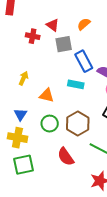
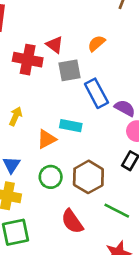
red cross: (33, 36) -> (28, 60), size x1.5
cyan rectangle: (76, 84) -> (71, 126), moved
orange triangle: (47, 95) -> (47, 139), turned -42

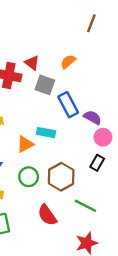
gray square: (70, 70) -> (45, 85), turned 30

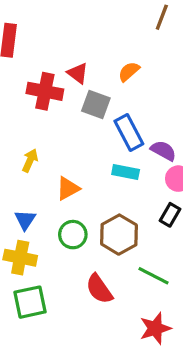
cyan rectangle: (46, 133) -> (126, 172), moved

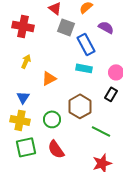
red cross: (45, 91) -> (23, 26), moved
purple semicircle: (163, 151) -> (106, 27), moved
green circle: (73, 235) -> (52, 119), moved
red semicircle: (99, 289) -> (56, 149), moved

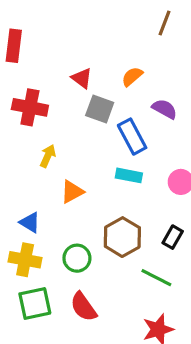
yellow arrow: (26, 61) -> (48, 156), moved
black rectangle: (111, 94) -> (173, 237), moved
blue triangle: (23, 97) -> (30, 222), turned -32

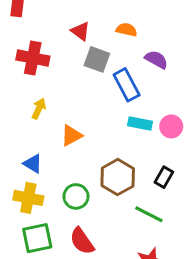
orange semicircle: (132, 77) -> (127, 30), turned 54
yellow arrow: (48, 156) -> (39, 109), moved
cyan rectangle: (129, 175) -> (140, 124), moved

